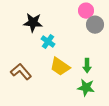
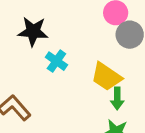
yellow trapezoid: (60, 67) -> (106, 77), moved

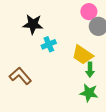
cyan cross: (56, 61) -> (49, 44), turned 32

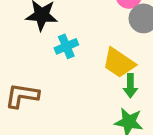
brown L-shape: (20, 76) -> (22, 96), turned -40

